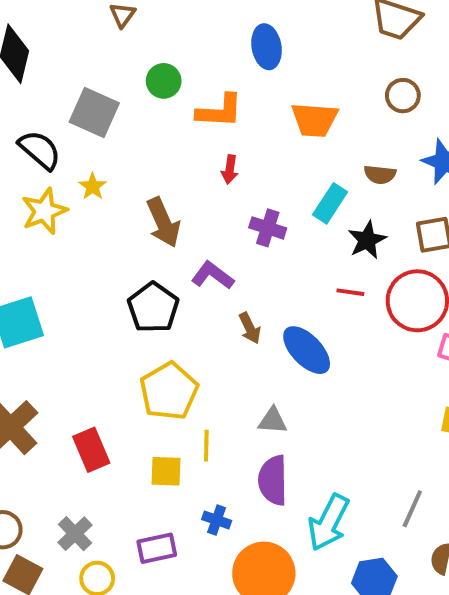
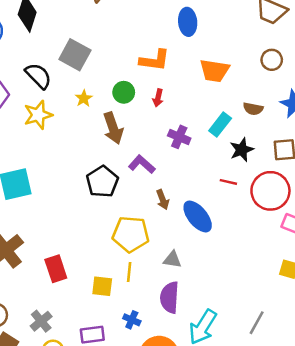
green circle: (164, 81) -> (124, 92), moved
yellow star: (93, 186) -> (84, 98), moved
yellow pentagon: (169, 391) -> (131, 234), moved, turned 30

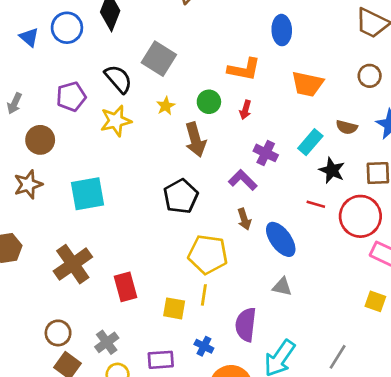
black star: (242, 150) -> (332, 170), turned -30
purple L-shape: (142, 164) -> (243, 180), moved
gray triangle: (172, 259) -> (282, 287), moved

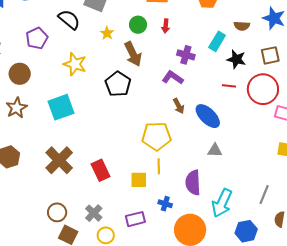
yellow star: (116, 121) -> (75, 64), moved, turned -30
black pentagon: (181, 196) -> (118, 84), moved

